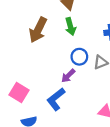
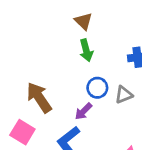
brown arrow: (38, 30) -> (39, 97), moved, turned 120

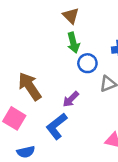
blue circle: (97, 88) -> (87, 63), moved

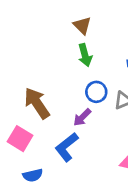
blue circle: (87, 63) -> (96, 92), moved

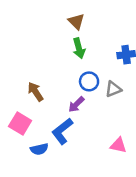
brown arrow: (37, 103) -> (35, 92), size x0.7
blue semicircle: (33, 175) -> (39, 149), moved

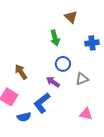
brown triangle: (76, 21) -> (71, 17), moved
gray triangle: (113, 89) -> (82, 79), moved
purple arrow: (76, 104) -> (53, 82), turned 80

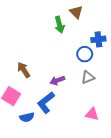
green arrow: (55, 38) -> (59, 25), moved
blue circle: (63, 64) -> (85, 54), moved
purple arrow: (53, 82) -> (57, 80), turned -56

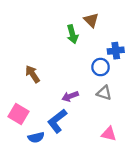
brown arrow: (24, 70) -> (33, 74), moved
gray triangle: (88, 77) -> (104, 93), turned 40

